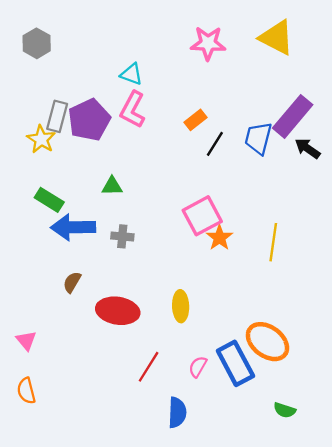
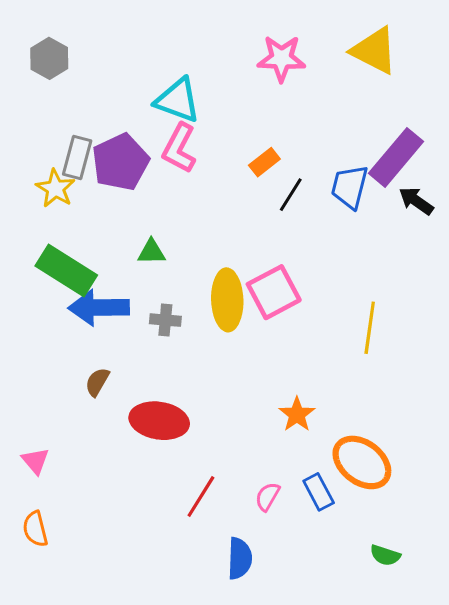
cyan triangle: (131, 74) -> (178, 100), size x1.5
green rectangle: (49, 200) -> (66, 270), size x1.5
orange star: (219, 238) -> (297, 414), moved
yellow ellipse: (181, 306) -> (227, 300), moved, size x1.4
blue rectangle: (235, 363) -> (319, 492), size x0.6

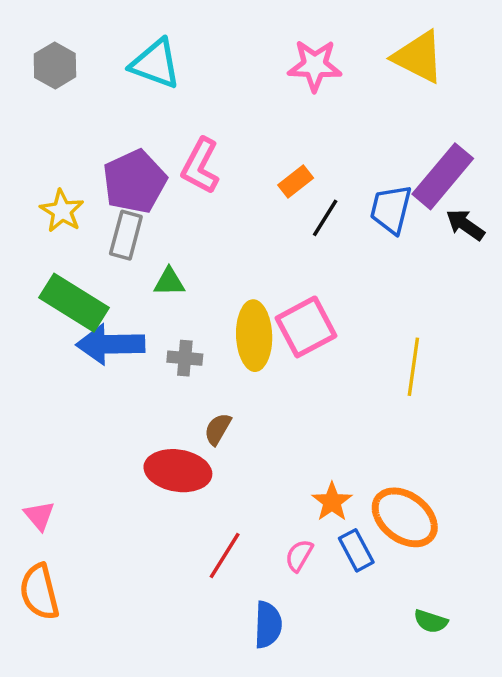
cyan triangle: (178, 100) -> (155, 64), moved
gray rectangle: (77, 157) -> (126, 235), moved
brown semicircle: (97, 382) -> (218, 429), moved
orange star: (297, 414) -> (332, 502), moved
orange semicircle: (35, 529) -> (39, 592), size x1.4

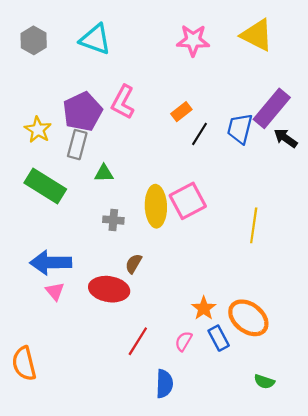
blue arrow: (110, 344) -> (51, 263), moved
pink triangle: (39, 516) -> (55, 291), moved

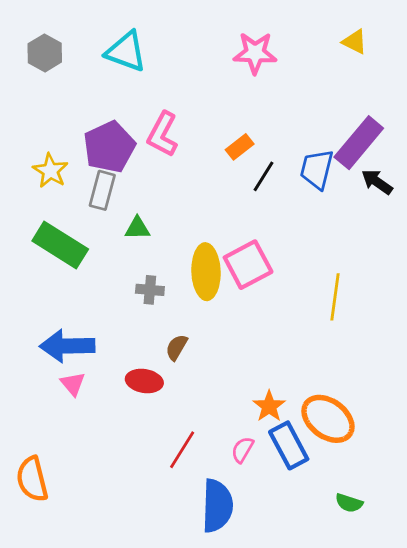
yellow triangle: (257, 35) -> (355, 42), moved, size x0.6
red ellipse: (109, 289) -> (144, 381), size x0.7
blue rectangle: (219, 338) -> (289, 445), size x1.4
blue semicircle: (164, 384) -> (217, 506), size x1.4

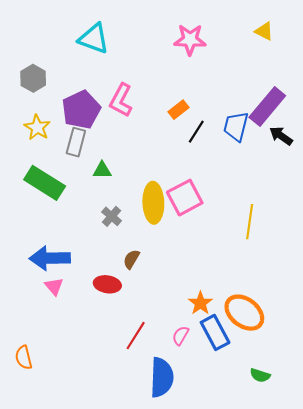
gray hexagon: (45, 53) -> (33, 78), moved
gray cross: (150, 290) -> (112, 216), turned 36
orange semicircle: (32, 479) -> (24, 358), size x0.7

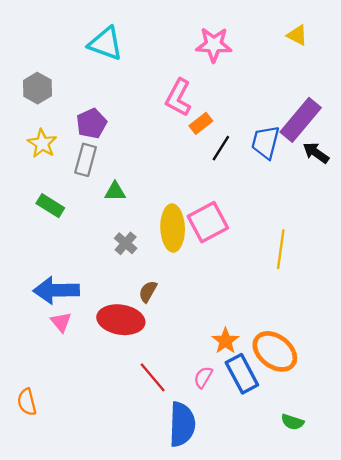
pink L-shape: (121, 100) -> (178, 98), moved
purple pentagon: (81, 110) -> (91, 123), size x0.7
green rectangle: (45, 183) -> (50, 206), size x0.6
red ellipse: (107, 284) -> (121, 320), size x1.5
red line: (136, 336) -> (153, 377), turned -72

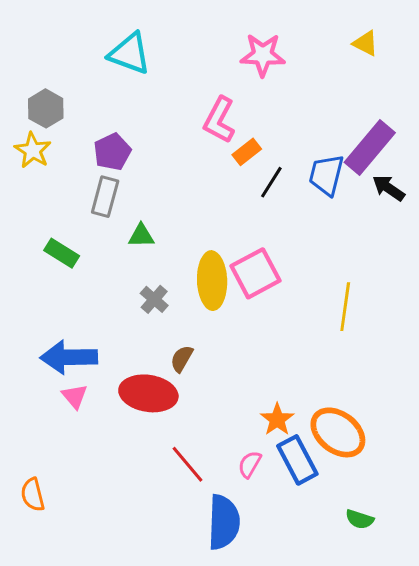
yellow star: (42, 143) -> (33, 150), moved

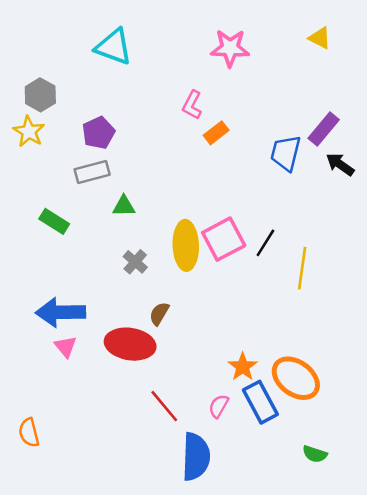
pink L-shape: (219, 120) -> (192, 105), size x0.7
purple rectangle: (370, 147) -> (324, 129), size x0.7
black line: (271, 182) -> (265, 243), moved
gray rectangle: (105, 197) -> (92, 172), turned 60

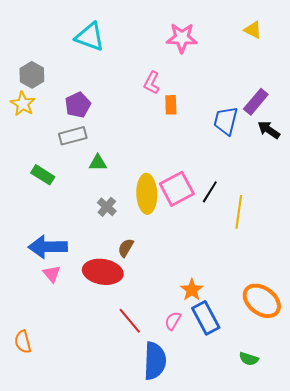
orange rectangle: (216, 133) -> (171, 105), turned -54
orange ellipse: (296, 378) -> (262, 301), moved

